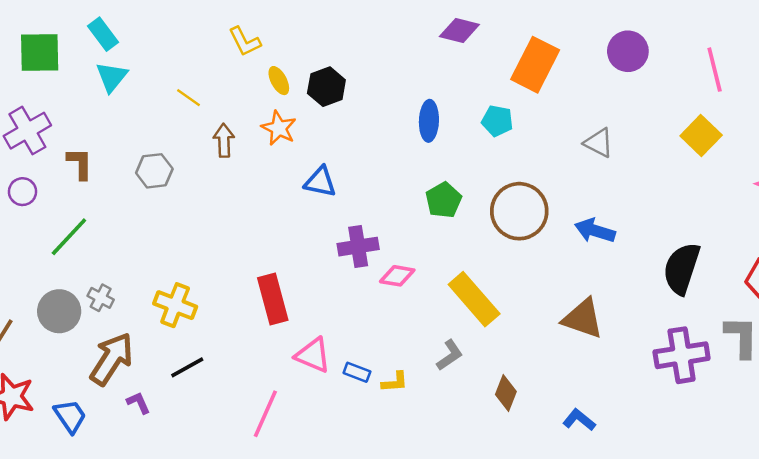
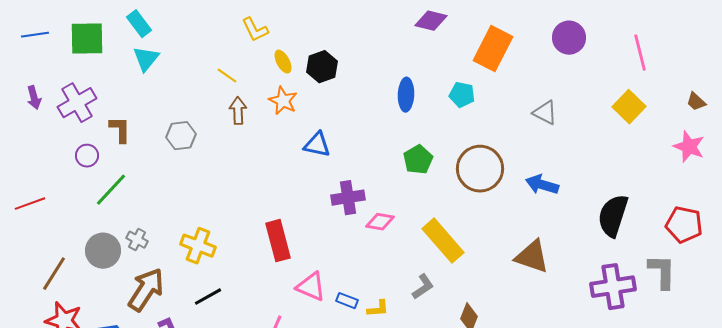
yellow line: (189, 98) -> (227, 76), moved
purple circle: (23, 192) -> (87, 156), moved

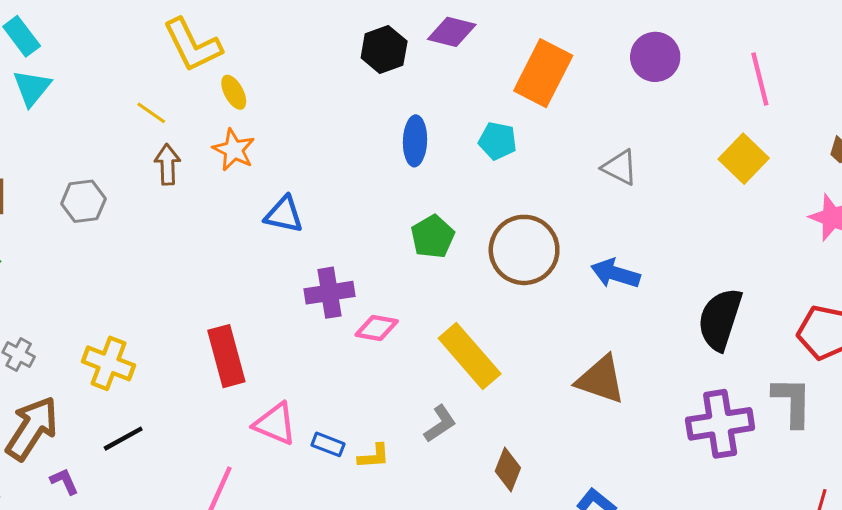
yellow L-shape: (255, 30) -> (192, 45), size x1.5
black hexagon: (322, 67) -> (384, 50), moved

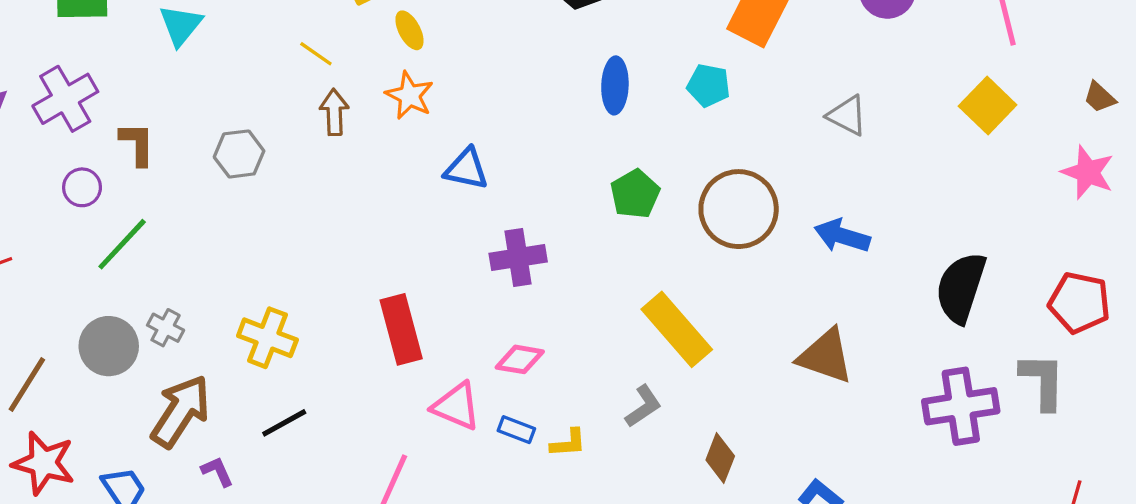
pink diamond: (377, 328) -> (520, 359), moved

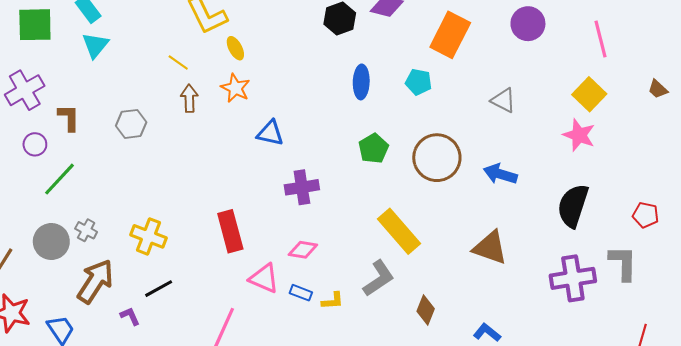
pink star: (1088, 172) -> (579, 135), moved
red pentagon: (1079, 303) -> (646, 215), size x0.7
gray L-shape: (643, 406) -> (379, 278), size x1.4
purple L-shape: (217, 471) -> (130, 316), moved

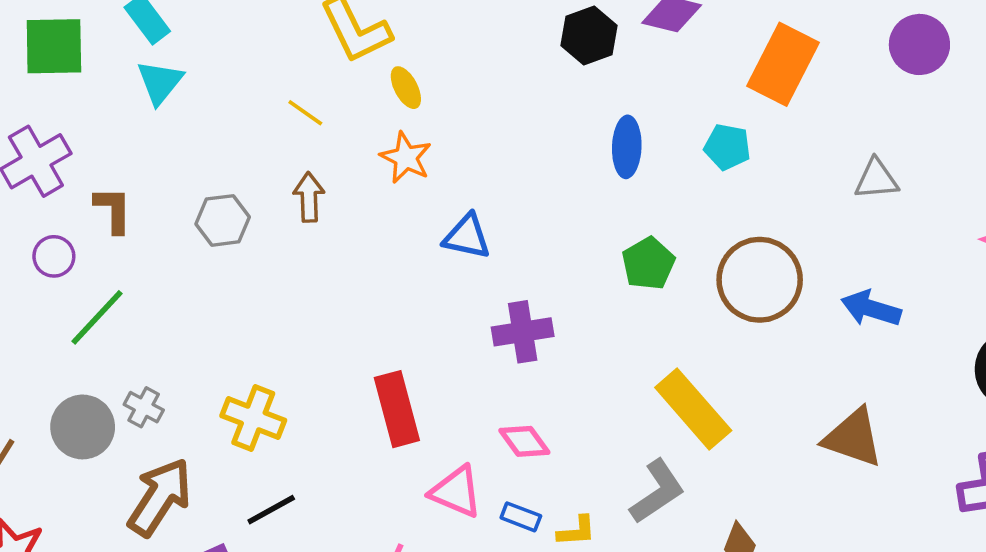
brown arrow: (189, 98) -> (309, 197), moved
gray triangle: (503, 100) -> (876, 179), turned -32
pink diamond: (303, 250) -> (524, 441), turned 44

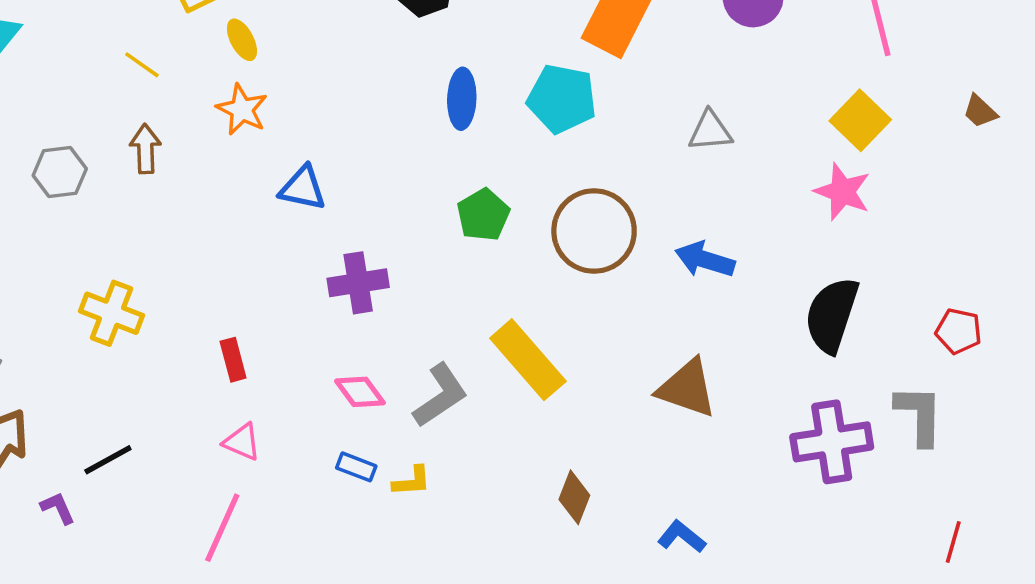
cyan pentagon: (727, 147) -> (562, 99), size x1.5
red rectangle: (397, 409) -> (233, 360), size x0.6
yellow cross: (253, 418) -> (112, 313), moved
pink triangle: (456, 492) -> (242, 442), moved, size x0.7
gray L-shape: (657, 492) -> (440, 395), moved

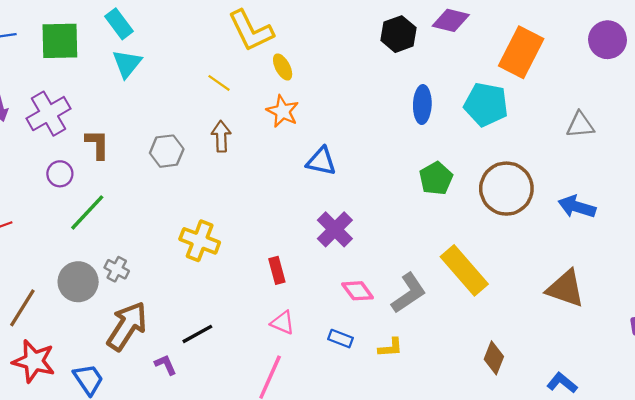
purple cross: (358, 283) -> (335, 229), moved, turned -36
blue rectangle: (356, 467) -> (341, 339), moved

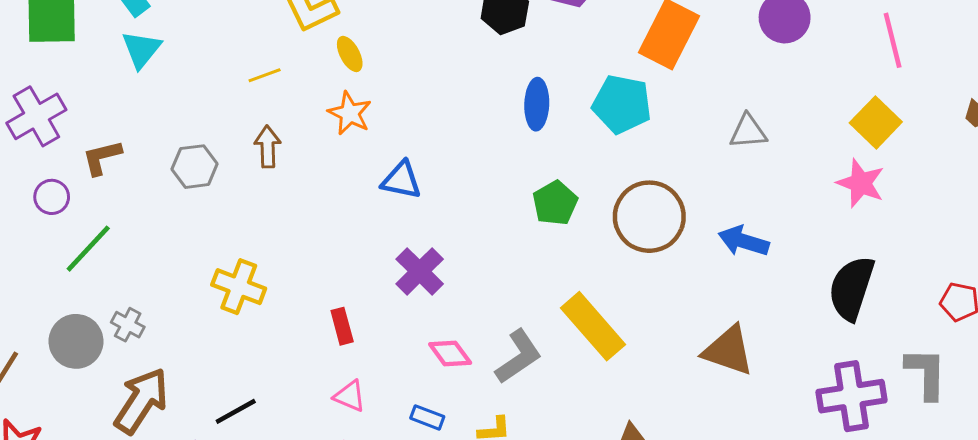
yellow line: (219, 83) -> (265, 75), turned -55
brown L-shape: (97, 144) -> (102, 157), turned -104

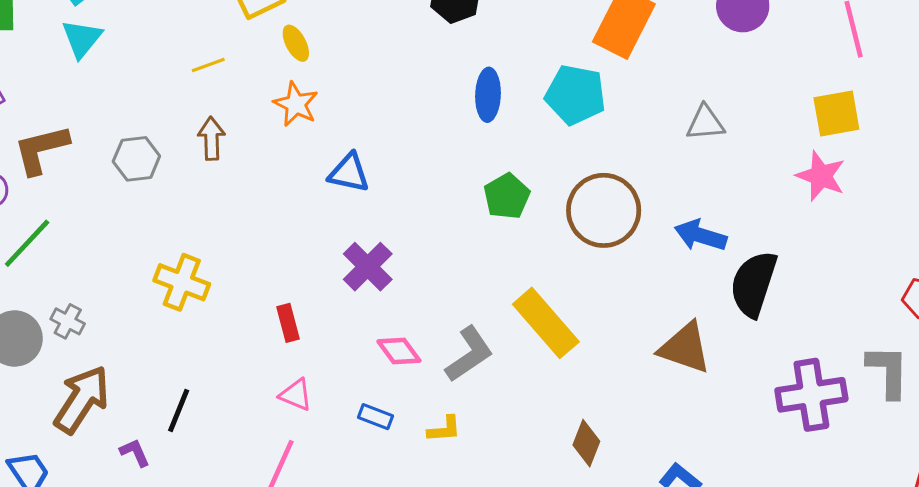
yellow square: (876, 122) -> (836, 114), turned 36
brown L-shape: (102, 157) -> (41, 149), size x1.4
black semicircle: (851, 288) -> (754, 284), moved
black line: (236, 411) -> (179, 410), turned -39

